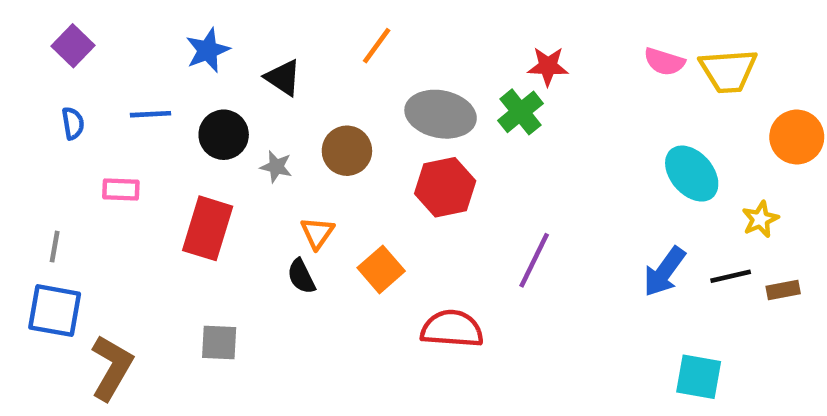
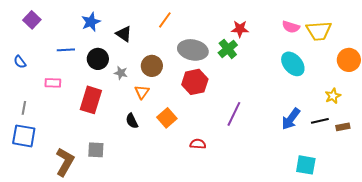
blue semicircle: (73, 123) -> (20, 62), moved, turned 152
cyan ellipse: (692, 174) -> (293, 64), moved
orange triangle: (317, 233) -> (142, 92), moved
red semicircle: (452, 329) -> (198, 144), size x0.6
brown L-shape: (112, 368) -> (65, 162), moved

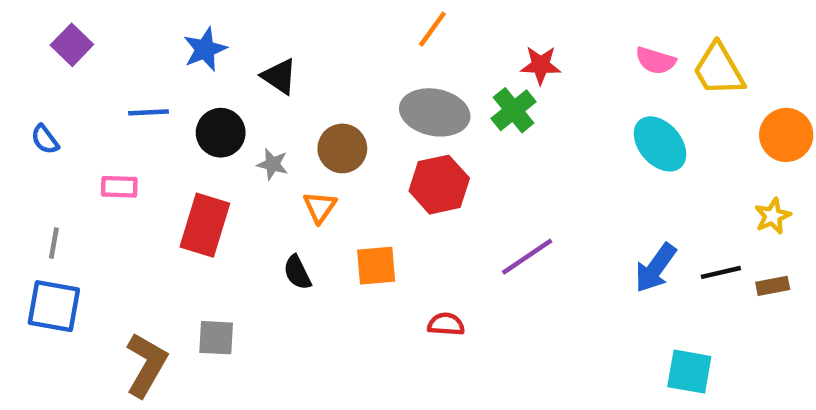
orange line: (165, 20) -> (432, 29), moved
yellow trapezoid: (319, 31) -> (719, 70), turned 64
yellow star: (333, 96) -> (773, 216), moved
purple line: (234, 114) -> (527, 257), turned 30
orange square: (167, 118) -> (376, 266), turned 36

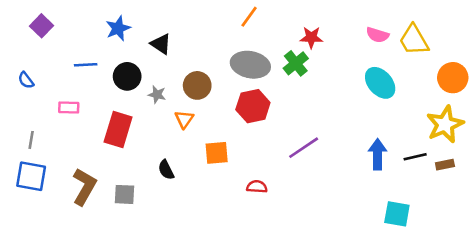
yellow star: (773, 216) -> (445, 124), size x1.8
blue arrow: (656, 268) -> (378, 154), turned 144
black semicircle: (297, 272) -> (166, 170), moved
brown L-shape: (146, 365) -> (84, 187), moved

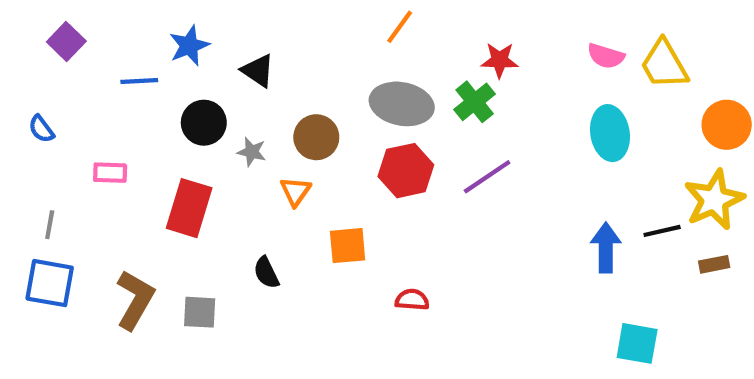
blue line: (86, 65) -> (139, 81), moved
cyan ellipse: (380, 83) -> (610, 133), turned 32
purple line: (304, 148) -> (487, 177), moved
black line: (415, 157) -> (662, 231), moved

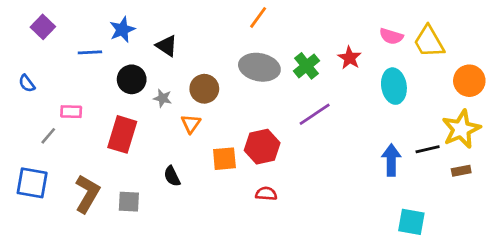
red star: (500, 60) -> (350, 58), moved, turned 30
red hexagon: (406, 171) -> (262, 147), moved
gray line: (50, 225) -> (48, 136), moved, turned 30

